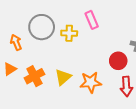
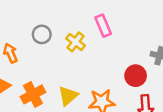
gray circle: (42, 27) -> (42, 34), size x0.6
yellow cross: (69, 33) -> (76, 42), turned 35

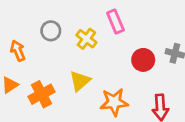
red circle: (136, 76) -> (143, 60), moved
yellow triangle: (68, 96) -> (80, 81), moved

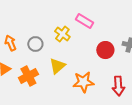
pink rectangle: (115, 22) -> (84, 21), turned -36
gray circle: (51, 31) -> (35, 44), moved

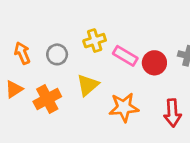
pink rectangle: (84, 21) -> (125, 56), moved
yellow cross: (62, 34) -> (95, 41), turned 35

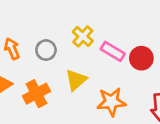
yellow cross: (95, 41) -> (83, 36), turned -30

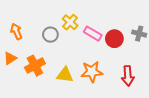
gray circle: (46, 50) -> (50, 35), moved
yellow triangle: (76, 80) -> (65, 75), moved, turned 48

